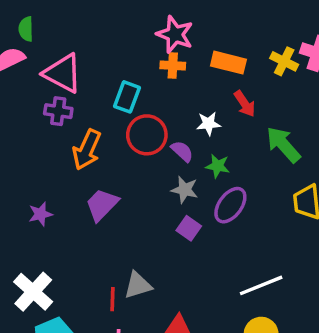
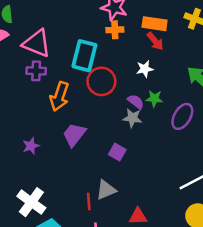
cyan rectangle: (127, 97) -> (84, 56), size x1.4
red arrow: (245, 104) -> (155, 41), moved
purple semicircle: (182, 151) -> (136, 102), moved
purple ellipse: (230, 205) -> (182, 116), moved
purple square: (189, 228) -> (117, 152), moved

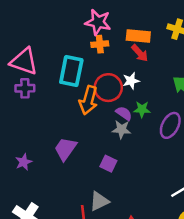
red circle: (101, 81) -> (108, 88), moved
orange arrow: (59, 96) -> (88, 100), moved

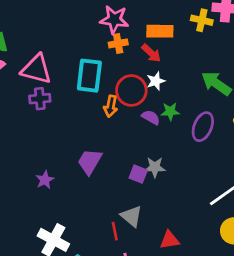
red arrow: (140, 53) -> (151, 53), moved
orange arrow: (88, 100) -> (111, 106), size x0.7
gray star: (122, 129) -> (155, 167), moved
gray triangle: (99, 201) -> (131, 216), turned -50

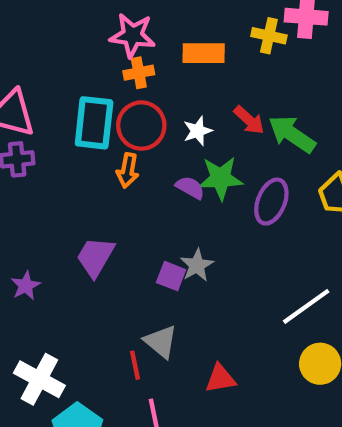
red arrow: (151, 53) -> (249, 120), moved
red circle: (131, 91) -> (141, 126), moved
green star: (170, 111) -> (221, 178), size x1.5
gray star: (155, 167) -> (197, 265), turned -30

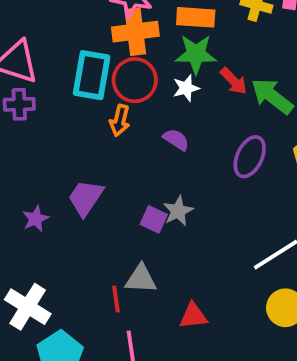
orange cross: (139, 73) -> (135, 32), size x1.6
green star: (221, 178) -> (196, 54), moved
purple star: (26, 286) -> (36, 219), moved
gray triangle: (161, 342) -> (141, 279), turned -40

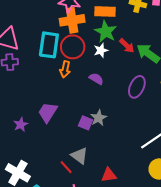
green star: (196, 54) -> (106, 32), turned 30
gray triangle: (141, 279) -> (79, 156), turned 36
red line: (116, 299) -> (66, 167), turned -32

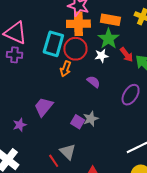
purple star: (21, 125) -> (20, 125), moved

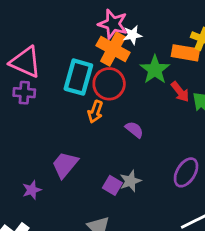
orange rectangle: (110, 20) -> (185, 53), moved
orange cross: (78, 24) -> (113, 49), turned 30
white star: (102, 56) -> (132, 35), moved
purple ellipse: (131, 95) -> (186, 172), moved

